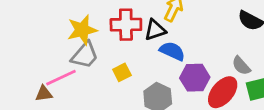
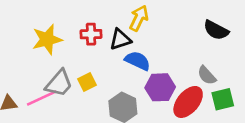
red cross: (126, 25) -> (91, 34), size x0.7
gray trapezoid: (85, 55) -> (59, 83), moved
pink line: (61, 78) -> (42, 98), moved

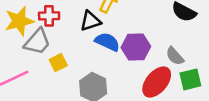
red cross: (91, 34) -> (49, 16), moved
gray trapezoid: (59, 83) -> (37, 42), moved
purple hexagon: (160, 87) -> (136, 47), moved

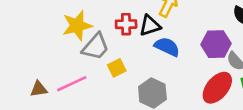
red cross: (49, 16) -> (126, 24), moved
purple hexagon: (136, 47) -> (216, 44), moved

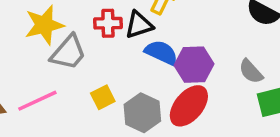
purple hexagon: (216, 44) -> (194, 65), moved
yellow square: (117, 68) -> (103, 97), moved
red ellipse: (217, 88) -> (189, 106), moved

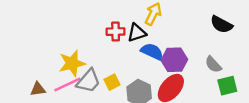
yellow star: (44, 25) -> (72, 63), moved
gray trapezoid: (68, 52) -> (88, 81), moved

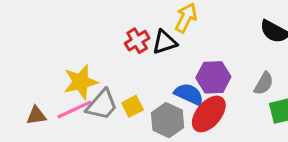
red cross: (116, 32) -> (137, 41), turned -30
blue semicircle: (152, 52) -> (189, 94), moved
gray semicircle: (213, 64) -> (264, 83), turned -108

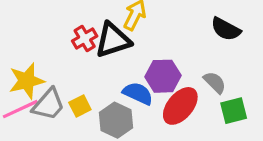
black triangle: (165, 42) -> (113, 40), size x1.4
gray semicircle: (264, 83) -> (215, 82), turned -75
red ellipse: (209, 114) -> (180, 106), moved

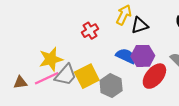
black triangle: (113, 40) -> (140, 25), moved, size x0.7
blue semicircle: (138, 93) -> (126, 56), moved
yellow square: (80, 106) -> (87, 76), size x1.6

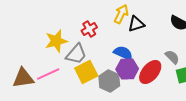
purple hexagon: (143, 56) -> (127, 69), moved
yellow star: (51, 59) -> (56, 41), moved
gray trapezoid: (66, 75) -> (76, 54), moved
brown triangle: (20, 82) -> (23, 78), size x1.6

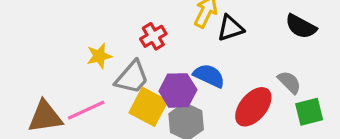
yellow star: (56, 41) -> (99, 56), size x0.7
purple hexagon: (127, 69) -> (178, 90), moved
yellow square: (86, 72) -> (148, 107), turned -35

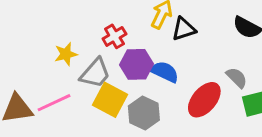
purple hexagon: (178, 90) -> (137, 64), moved

